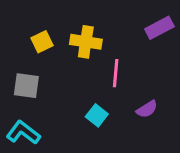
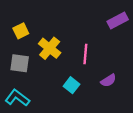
yellow square: (42, 42) -> (21, 31), moved
yellow cross: (86, 42) -> (50, 48), moved, turned 30

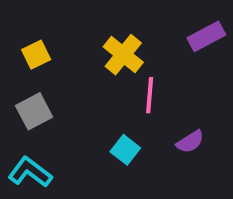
yellow cross: (50, 48) -> (123, 55), moved
gray square: (20, 63) -> (34, 111), turned -36

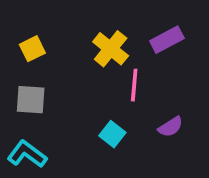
purple rectangle: (206, 36) -> (167, 40), moved
gray square: (34, 111) -> (31, 100), turned 32

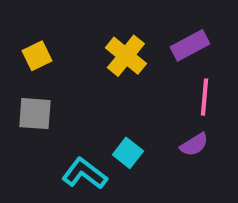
pink line: (134, 85) -> (205, 97), moved
cyan L-shape: (27, 154) -> (85, 174), moved

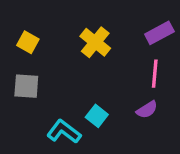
purple rectangle: (190, 45) -> (159, 33), moved
yellow square: (37, 56) -> (28, 42), turned -35

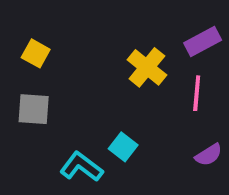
yellow cross: (95, 42) -> (147, 67), moved
purple semicircle: (147, 110) -> (209, 155), moved

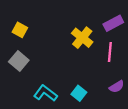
gray square: (34, 109) -> (19, 61), turned 36
cyan square: (123, 147) -> (79, 93), moved

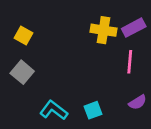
yellow cross: (82, 38) -> (103, 30), moved, turned -30
cyan square: (79, 93) -> (93, 110), turned 32

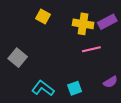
yellow square: (23, 35) -> (43, 17), moved
pink line: (130, 62) -> (91, 49), moved, turned 72

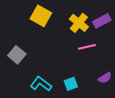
yellow square: (43, 17) -> (41, 16), size x1.5
yellow cross: (83, 24) -> (79, 23), turned 30

